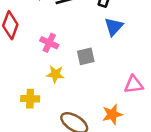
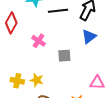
yellow star: (55, 74) -> (37, 80), moved

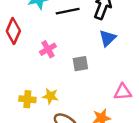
pink cross: (38, 41) -> (48, 49), turned 32

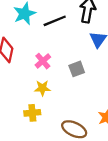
yellow star: (50, 96) -> (42, 88), moved

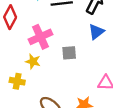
pink cross: (43, 61) -> (40, 37), size x1.5

